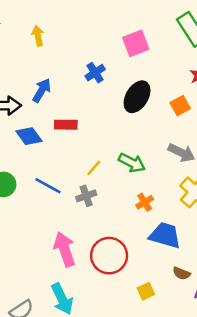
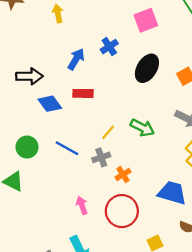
blue arrow: (42, 90) -> (76, 59), moved
orange cross: (145, 202) -> (123, 174), moved
pink arrow: (65, 249) -> (82, 205), size x0.6

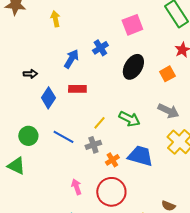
black arrow: (29, 76) -> (30, 74), size x0.6
blue diamond: (50, 104) -> (48, 98), turned 70
blue trapezoid: (172, 193) -> (140, 156), moved

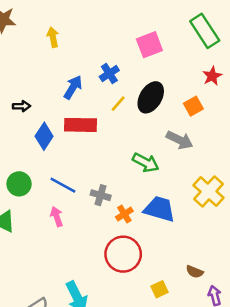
red rectangle: (77, 89) -> (80, 125), size x1.4
gray arrow: (168, 111) -> (180, 140), moved
yellow line: (99, 123) -> (118, 104), moved
gray cross: (93, 145) -> (101, 195), turned 35
pink arrow: (76, 187) -> (57, 216), moved

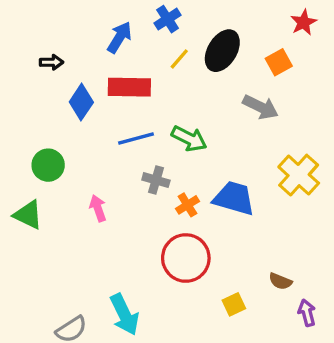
green arrow: (146, 163) -> (189, 139), moved
blue line: (63, 185) -> (136, 139), moved, turned -44

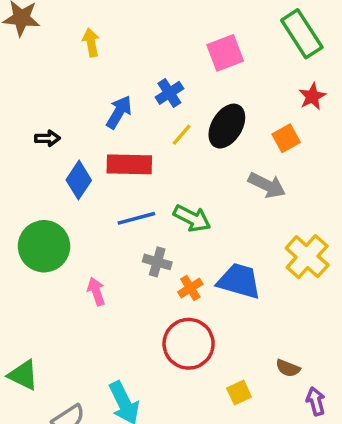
green circle: (48, 165) -> (44, 246), size x1.5
green triangle: (28, 215) -> (23, 375), moved

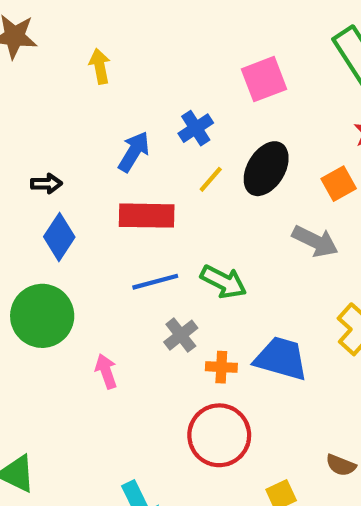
blue diamond: (79, 180) -> (59, 237), moved
gray cross: (157, 262) -> (181, 335), turned 36
orange cross: (190, 288) -> (221, 367), turned 35

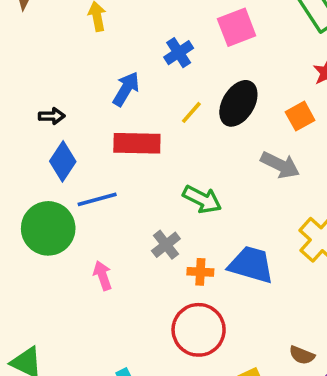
blue cross: (196, 128) -> (179, 53), moved
blue line: (155, 282) -> (97, 199), moved

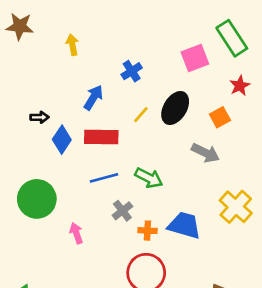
pink square: (237, 27) -> (195, 58), moved
blue diamond: (63, 161) -> (62, 140), moved
blue line: (97, 199) -> (104, 178), moved

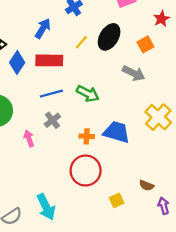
gray cross: (122, 211) -> (52, 120), moved

